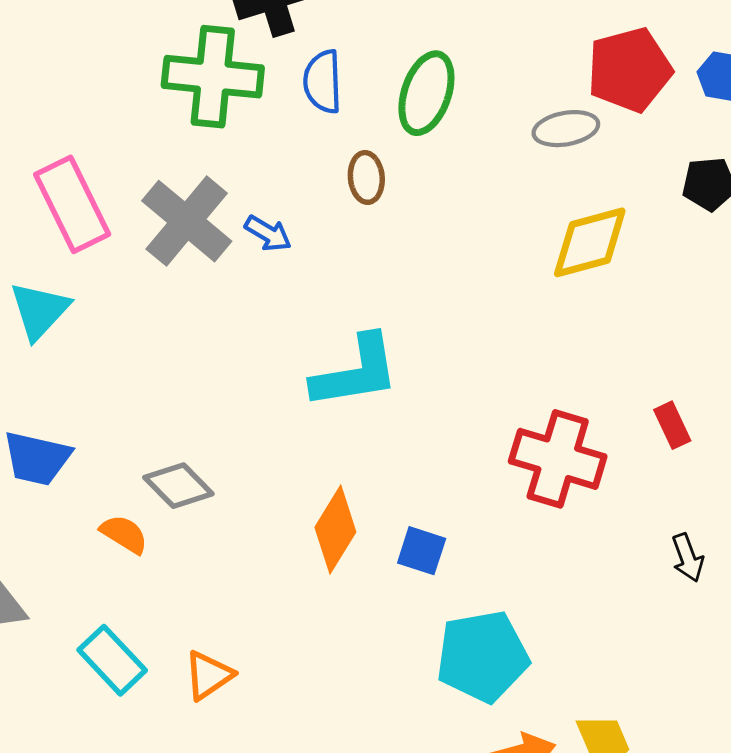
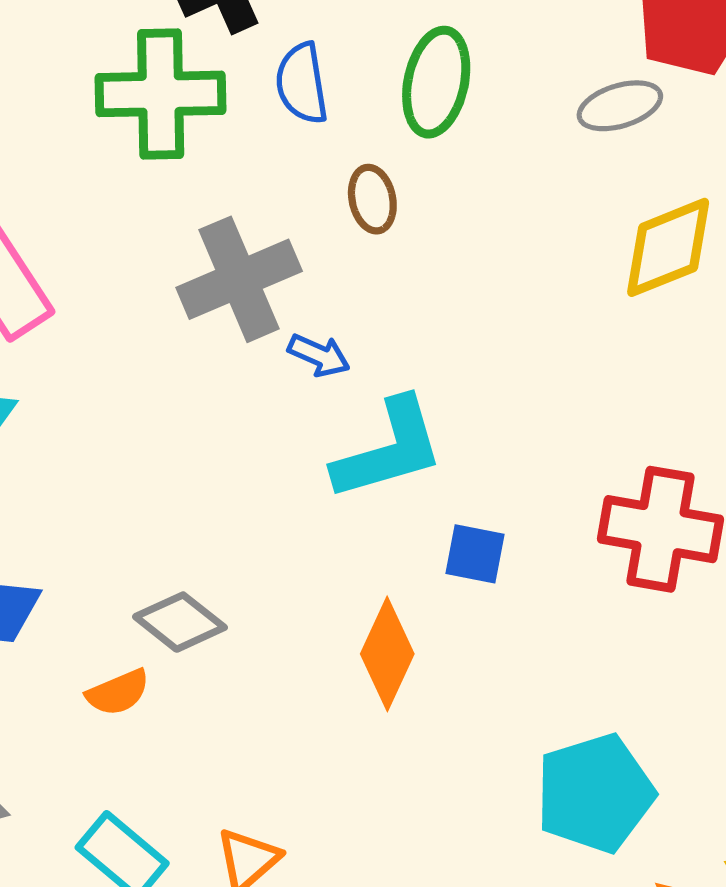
gray cross: (187, 221) -> (239, 279), moved, turned 34
blue arrow: (268, 233) -> (319, 355), moved
orange semicircle: (124, 534) -> (118, 692), turned 132
blue square: (422, 551) -> (475, 554), moved

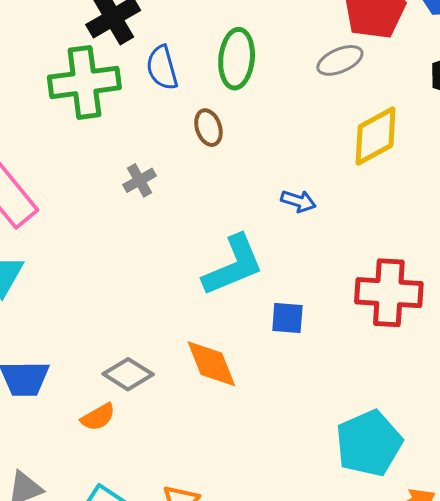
gray cross: (239, 279) -> (139, 180), size x0.5
blue arrow: (319, 355) -> (298, 201), moved
orange diamond: (387, 654) -> (211, 364), moved, turned -40

